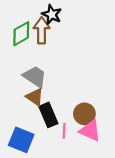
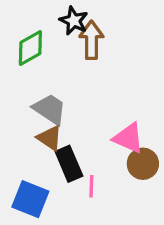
brown arrow: (42, 30) -> (91, 40), moved
brown circle: (84, 114) -> (143, 164), moved
pink triangle: (90, 131) -> (128, 138), moved

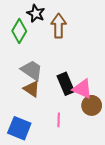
black star: (74, 21) -> (36, 13), moved
green diamond: (30, 48) -> (19, 31), turned -30
black rectangle: (69, 164) -> (66, 84), moved

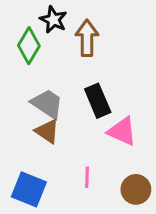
black rectangle: (66, 84) -> (98, 101), moved
brown circle: (92, 105) -> (136, 189), moved

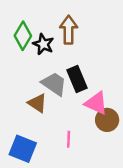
black star: (53, 20) -> (43, 44), moved
gray trapezoid: (47, 104) -> (54, 84), moved
brown circle: (136, 189) -> (107, 120), moved

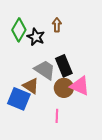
brown arrow: (69, 30) -> (57, 25), size x0.6
brown circle: (107, 120) -> (64, 88), moved
blue square: (23, 149) -> (19, 99), moved

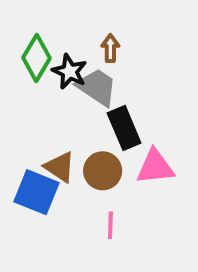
gray trapezoid: (45, 70) -> (97, 87), moved
pink triangle: (80, 86) -> (155, 167), turned -30
brown circle: (64, 88) -> (103, 171), moved

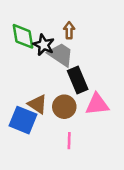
green diamond: (36, 58) -> (23, 36), turned -40

